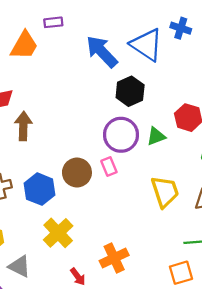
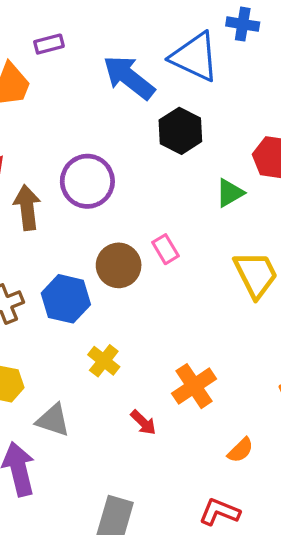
purple circle: (121, 135) -> (87, 181), moved
yellow cross: (58, 233) -> (104, 361), size x0.7

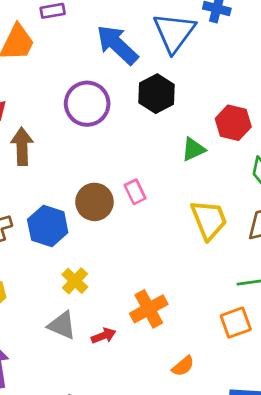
blue triangle: (195, 57) -> (174, 32), turned 36
purple circle: (87, 181) -> (87, 104), moved
gray triangle: (53, 420) -> (62, 325), moved
red arrow: (143, 422) -> (104, 336), turned -70

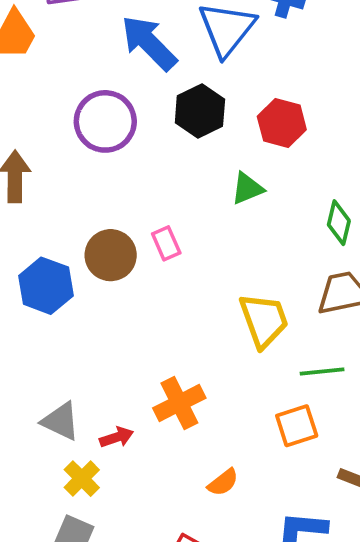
red hexagon: (233, 123) -> (282, 123), moved
yellow trapezoid: (209, 220) -> (264, 320), moved
yellow cross: (75, 281) -> (82, 479), moved

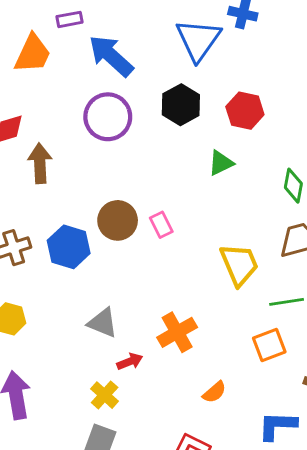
blue arrow: (149, 43) -> (111, 56), moved
pink rectangle: (166, 243) -> (161, 225), moved
gray triangle: (61, 421) -> (103, 323), moved

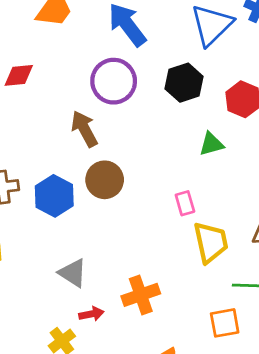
brown arrow: (40, 163) -> (84, 129), moved, turned -36
pink rectangle: (161, 225) -> (185, 203), moved

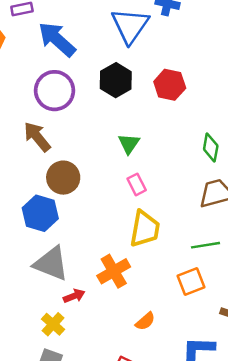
green triangle: (211, 144) -> (129, 144), moved, turned -30
blue hexagon: (54, 196) -> (40, 213), moved
yellow trapezoid: (211, 242) -> (145, 229), moved, turned 33
gray triangle: (73, 273) -> (51, 264), size x1.4

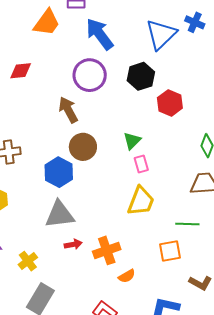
red hexagon: (170, 85) -> (170, 103), moved
green triangle: (129, 144) -> (132, 141), moved
gray triangle: (51, 264) -> (60, 215), turned -40
orange cross: (114, 271) -> (107, 250), moved
yellow cross: (53, 324) -> (28, 261), moved

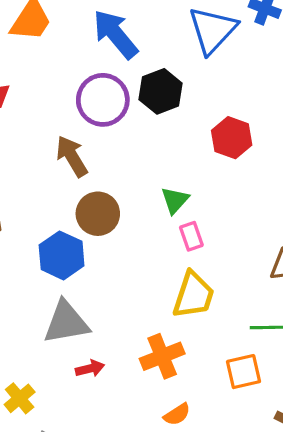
black hexagon: (141, 76) -> (161, 91), moved
orange cross: (107, 250) -> (162, 356), moved

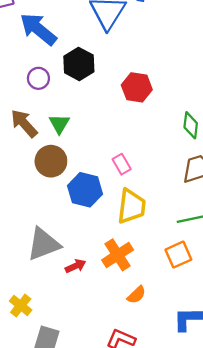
purple circle: (103, 100) -> (38, 78), size x0.6
green triangle: (175, 200) -> (59, 124), moved
blue hexagon: (62, 255) -> (85, 190), moved
red arrow: (90, 368) -> (76, 266), moved

